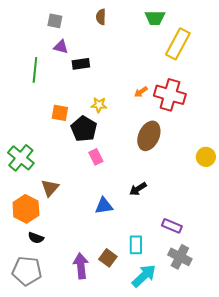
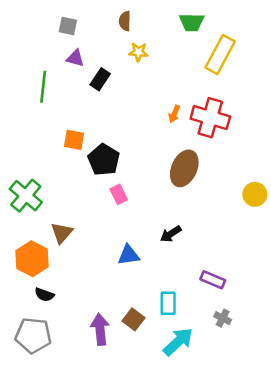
black rectangle: (81, 64) -> (100, 79), turned -48
orange arrow: (141, 92) -> (174, 114), turned -32
yellow star: (99, 105) -> (138, 52), moved
gray cross: (180, 257) -> (223, 318), size x0.6

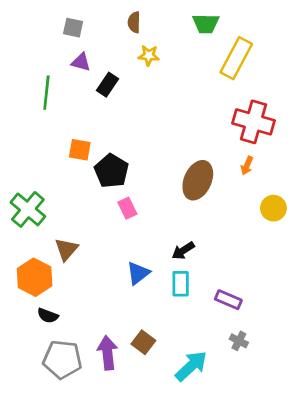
orange arrow: (174, 114) -> (247, 166), moved
red cross: (210, 118) -> (254, 122), moved
blue triangle: (129, 255) -> (138, 273), turned -30
cyan rectangle: (168, 303) -> (181, 284), moved
gray pentagon: (33, 335) -> (62, 359), moved

